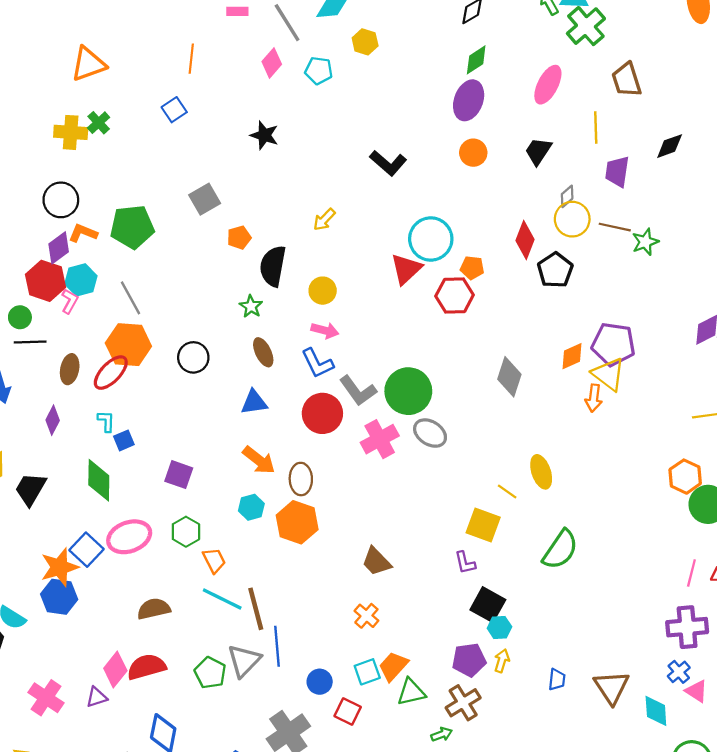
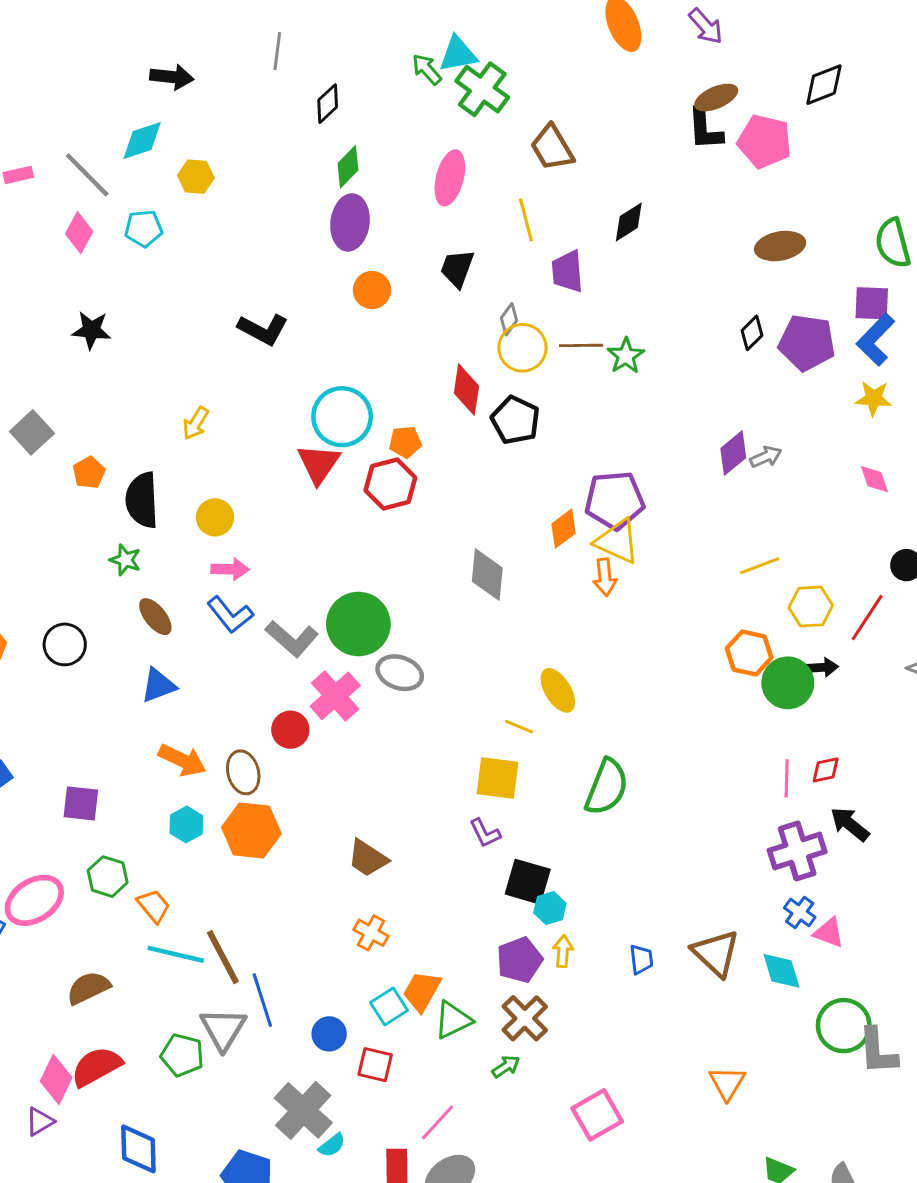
red circle: (322, 413) -> (290, 730), moved, size x0.7

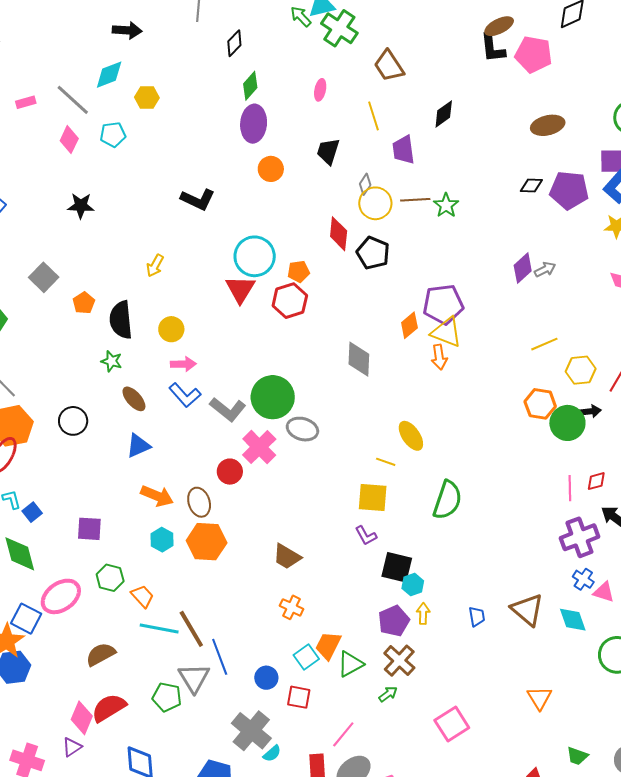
pink ellipse: (450, 178) -> (320, 90), size x0.6
black diamond: (752, 333) -> (531, 186), turned 50

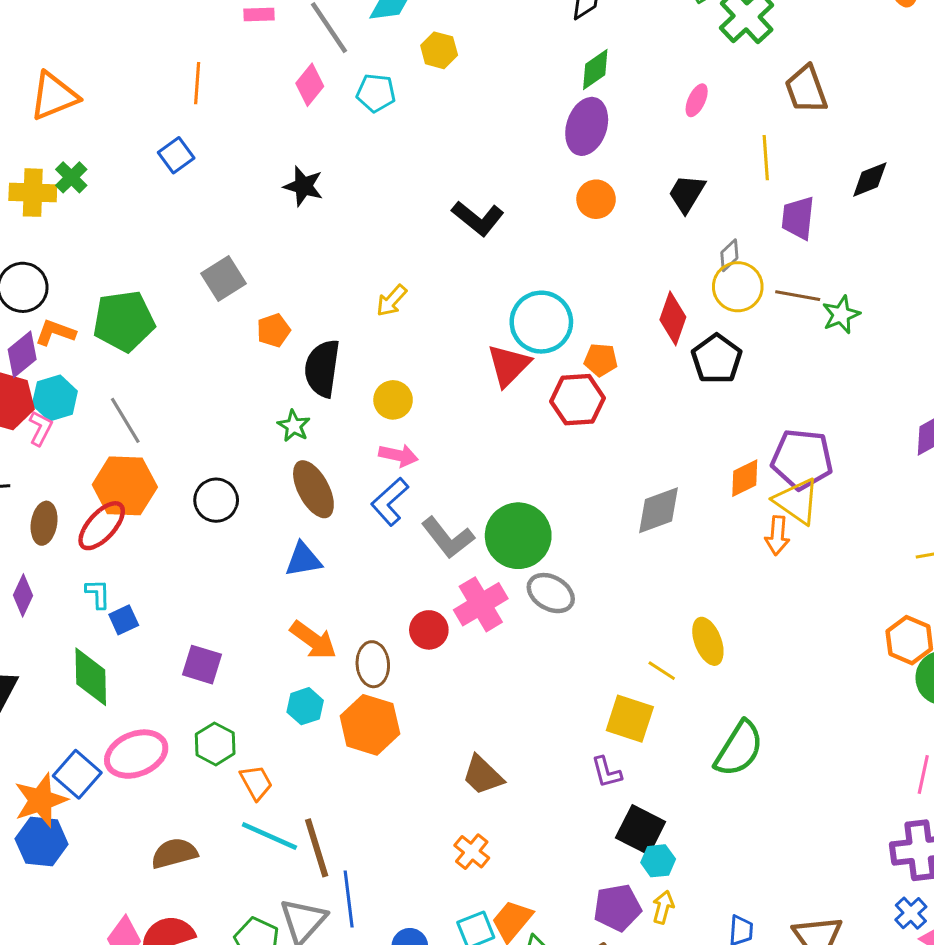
gray diamond: (359, 359) -> (658, 510), turned 54
blue L-shape: (185, 395) -> (390, 502), turned 76
brown ellipse: (134, 399) -> (313, 489), size x1.4

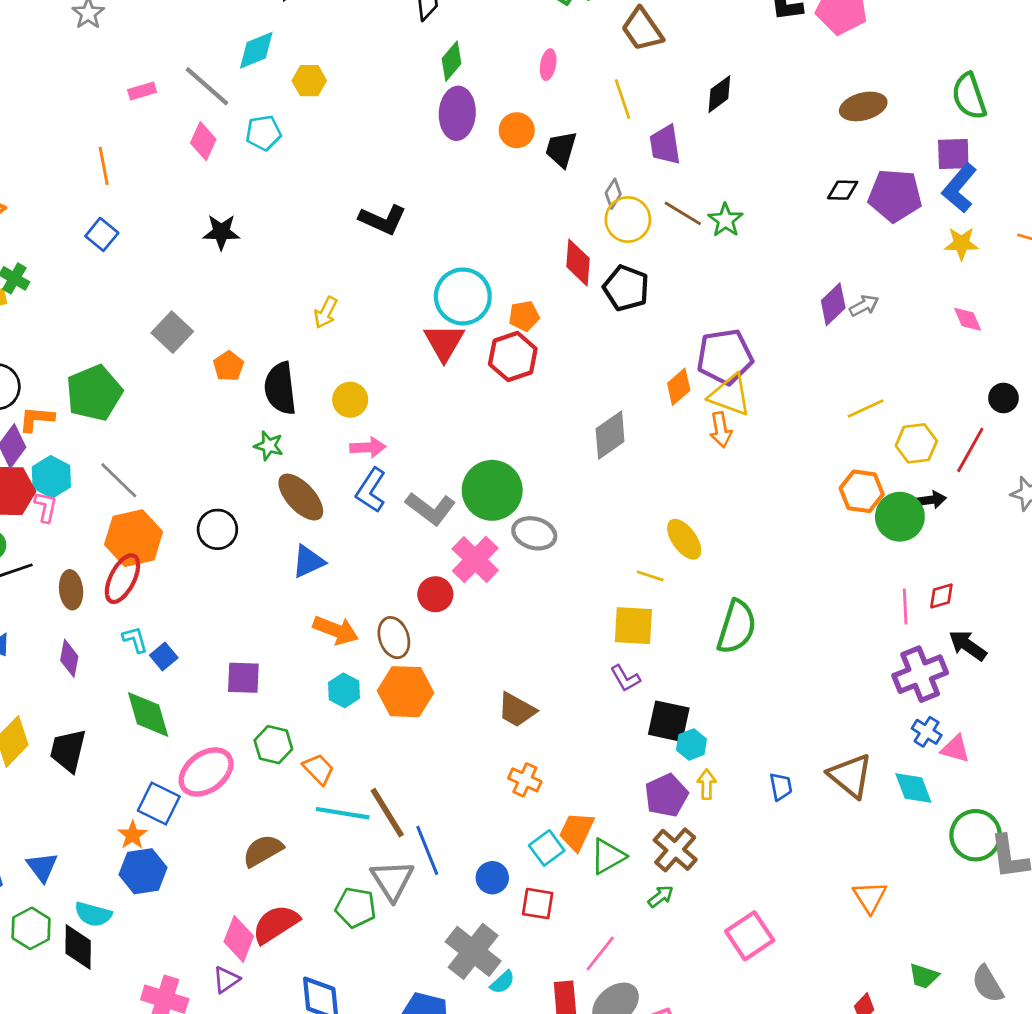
orange circle: (596, 199) -> (517, 130), moved
brown line: (798, 296) -> (683, 213), turned 36
orange star: (41, 800) -> (132, 835), size x0.6

